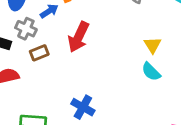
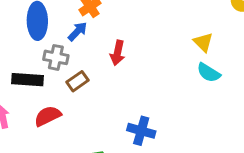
red arrow: (78, 37) -> (118, 53), size x0.7

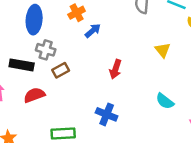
blue arrow: (78, 31) -> (93, 31), moved
red arrow: (118, 53) -> (115, 69), moved
cyan semicircle: (209, 73) -> (165, 101), moved

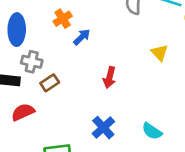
cyan semicircle: (165, 101) -> (152, 131), moved
blue cross: (107, 114) -> (103, 128), turned 30

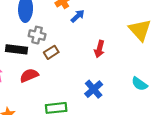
yellow triangle: (160, 53) -> (140, 30), size x1.6
cyan semicircle: (152, 131) -> (139, 84), moved

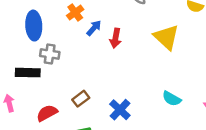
red arrow: (99, 49) -> (116, 38), moved
brown rectangle: (51, 52) -> (81, 99), moved
red semicircle: (29, 75) -> (47, 113), moved

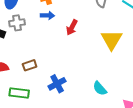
blue arrow: (94, 28) -> (47, 15), moved, turned 32
gray cross: (50, 54) -> (17, 23), turned -35

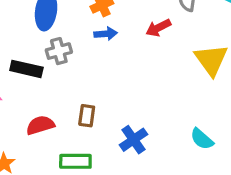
red arrow: (72, 27) -> (158, 28), moved, turned 42
brown rectangle: (30, 65) -> (87, 116), turned -56

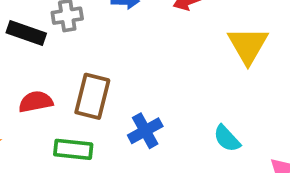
brown rectangle: (87, 116) -> (92, 96), size x1.6

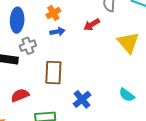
brown rectangle: (92, 96) -> (53, 73), moved

